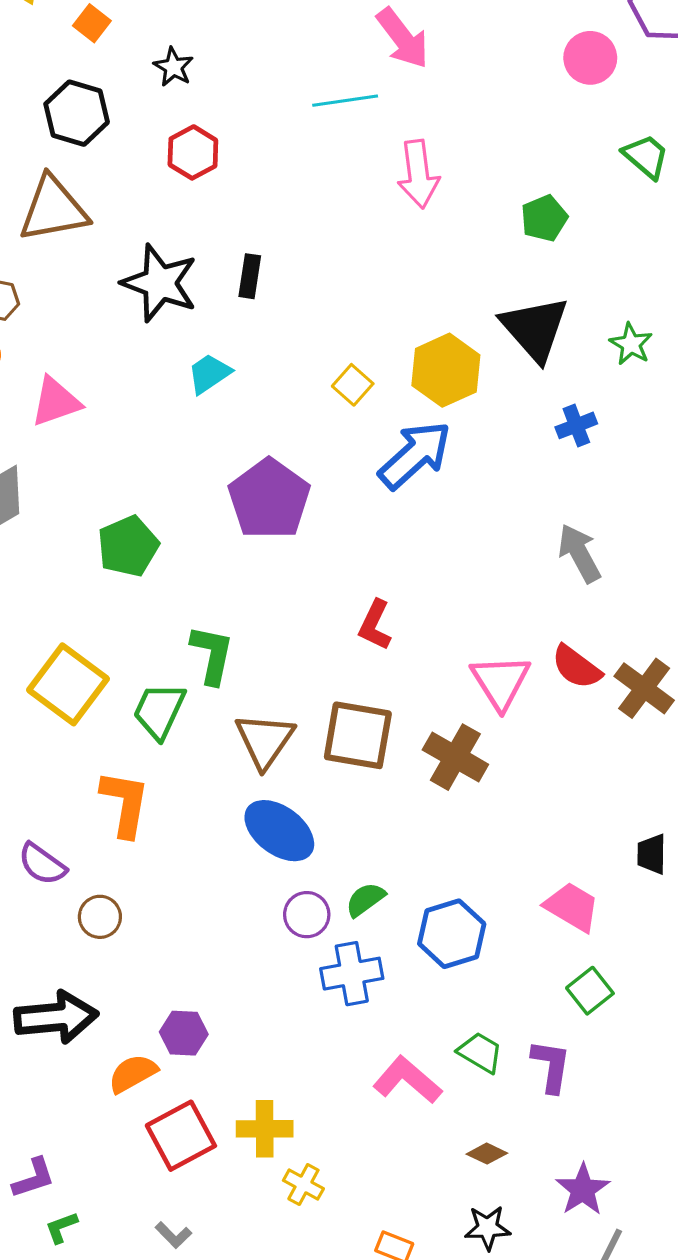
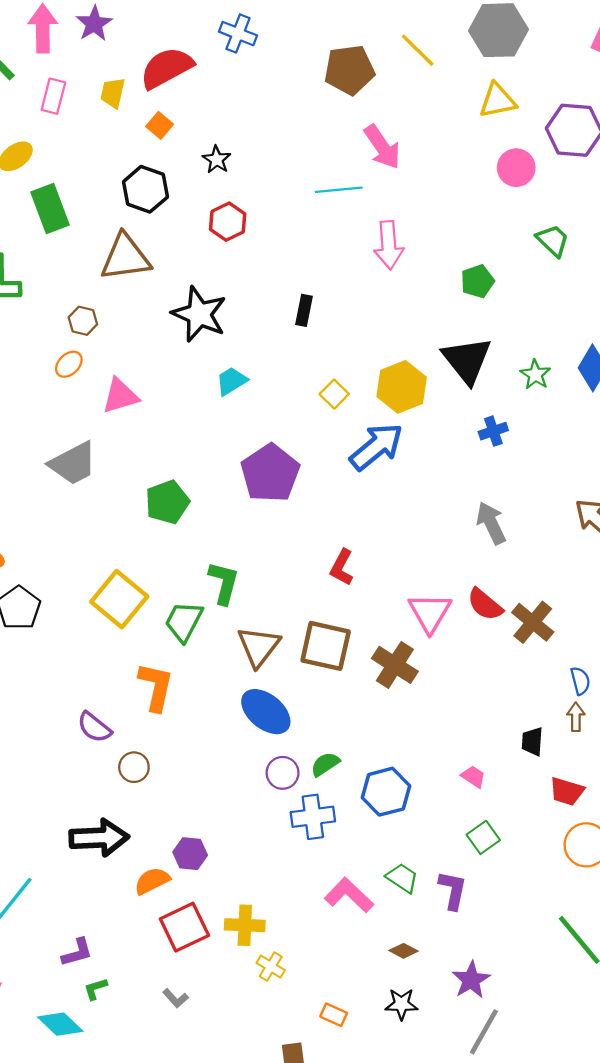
black rectangle: (250, 276) -> (304, 310), moved
pink trapezoid: (572, 907) -> (473, 777), size x0.6

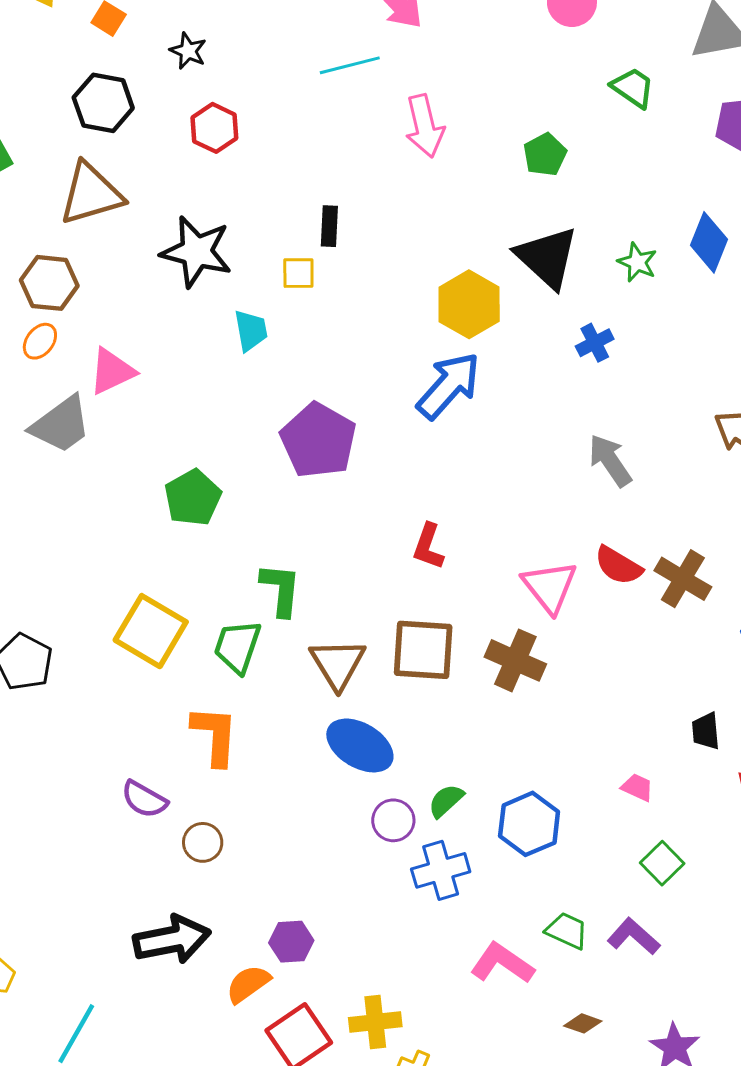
brown hexagon: (83, 321) -> (49, 283), size x1.5
cyan trapezoid: (231, 381) -> (251, 330), turned 120
yellow square: (334, 394) -> (298, 273), moved, turned -36
gray trapezoid: (73, 463) -> (61, 425), moved
purple L-shape: (453, 890) -> (634, 936), turned -51

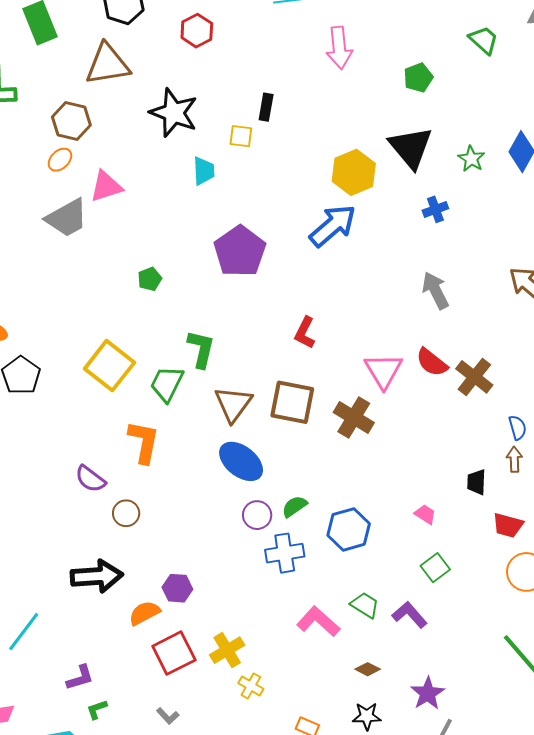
green pentagon: (193, 498) -> (150, 279), size x0.6
yellow cross: (375, 1022) -> (227, 650), turned -32

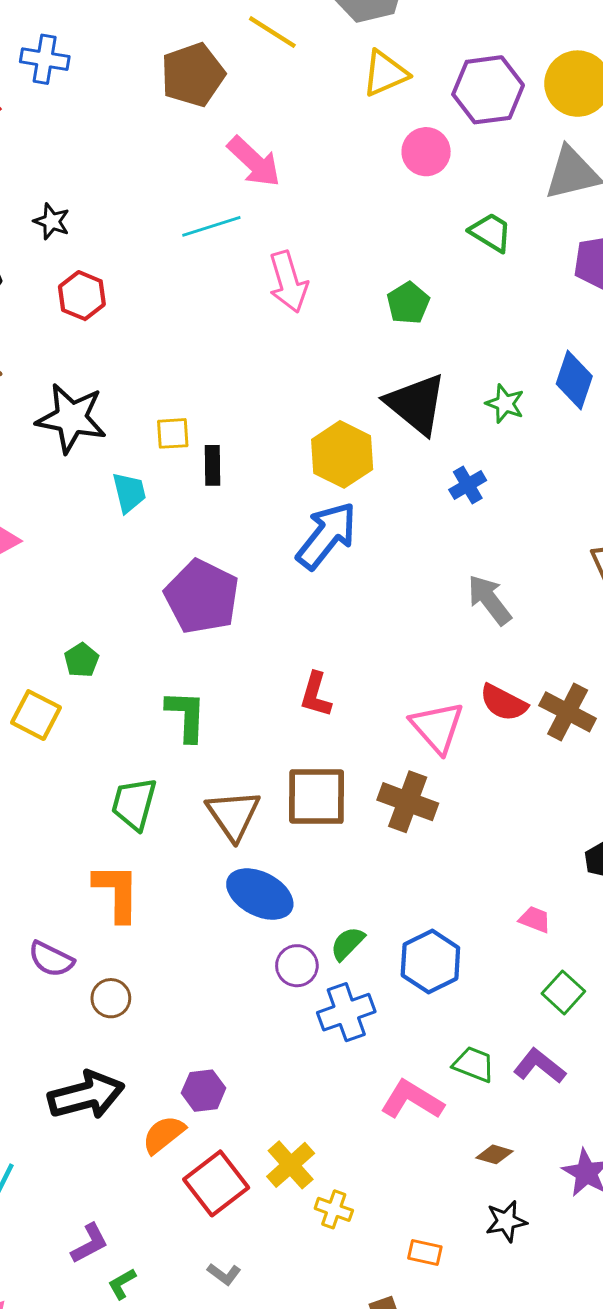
black rectangle: (266, 107) -> (213, 465), moved
green L-shape: (201, 349) -> (186, 716), moved
yellow square: (109, 366) -> (36, 715), moved, size x0.7

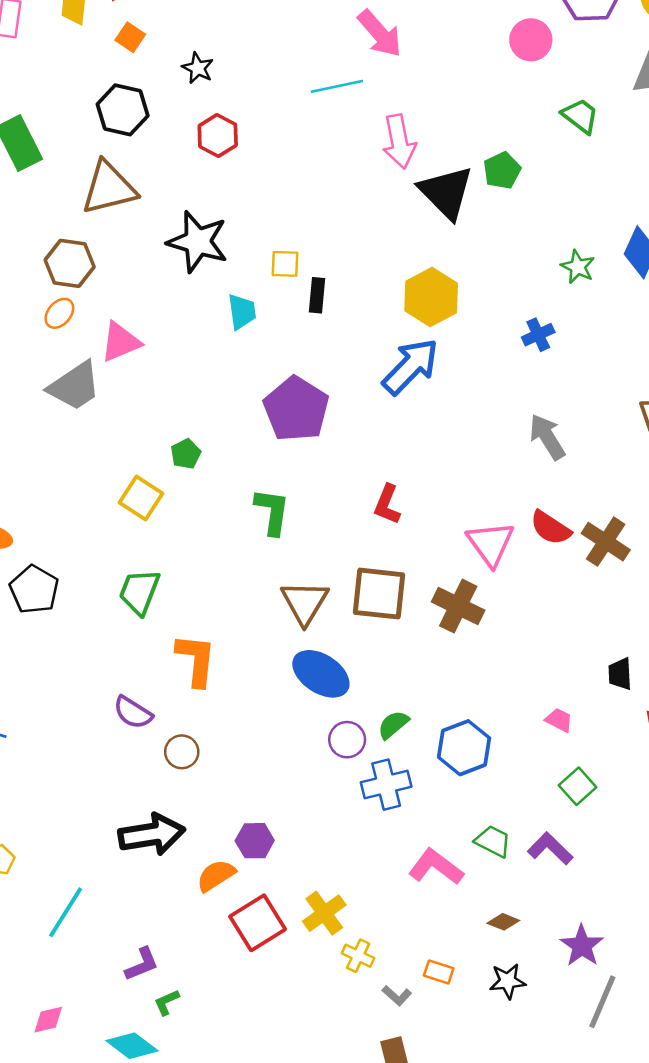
black triangle: (416, 404) -> (446, 192), moved
green trapezoid: (134, 804) -> (139, 592), moved
orange rectangle: (425, 1252) -> (439, 972), moved
gray L-shape: (224, 1274) -> (397, 996), moved

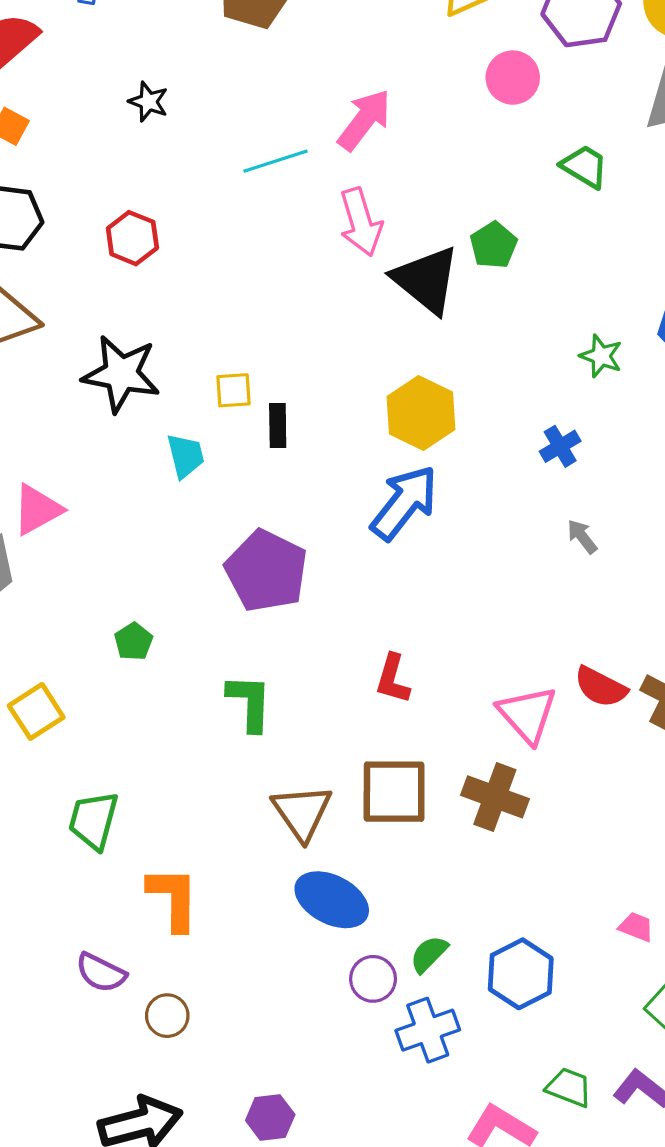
pink arrow: (380, 34) -> (364, 120), moved, turned -96
black star: (198, 68) -> (148, 102), moved
gray arrow: (547, 437) -> (582, 537), moved, size x0.6
yellow square: (141, 498) -> (36, 711), moved, turned 30

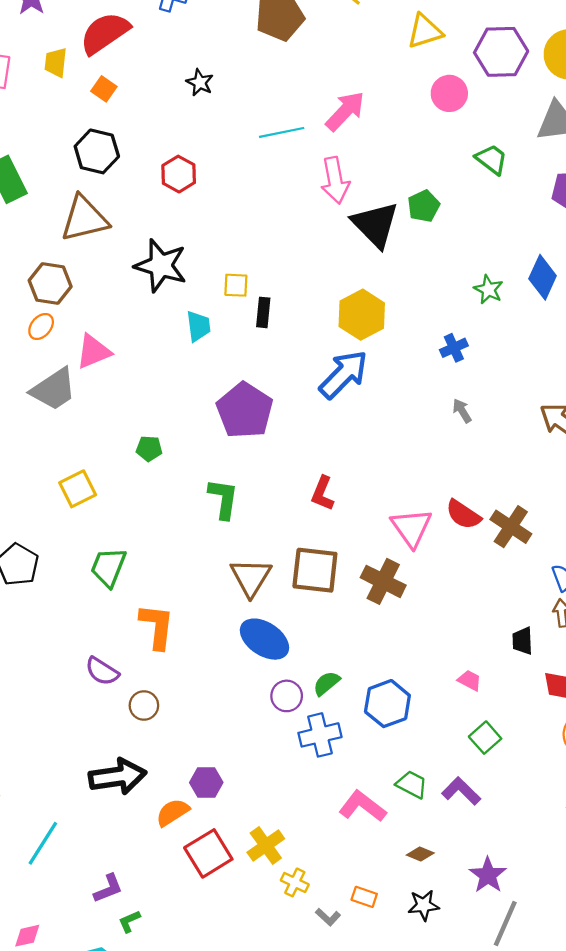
green pentagon: (134, 641) -> (149, 449), turned 30

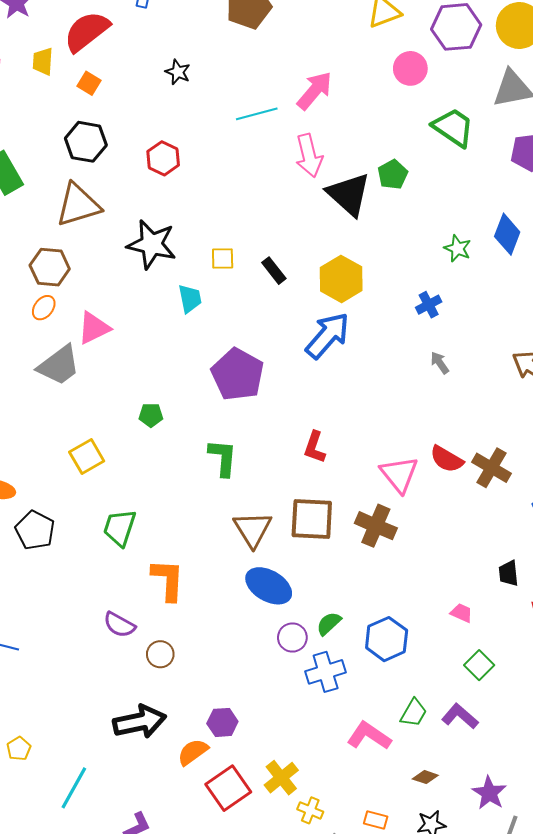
green trapezoid: (492, 159) -> (453, 127), size x1.4
black rectangle: (263, 312) -> (274, 271), moved, turned -40
green trapezoid: (412, 784) -> (414, 713), turned 96

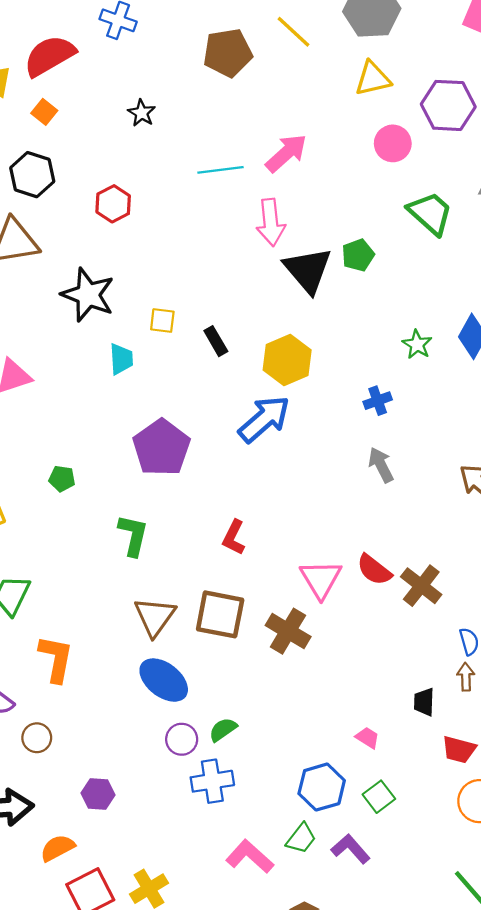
gray arrow: (440, 363) -> (381, 465), size x1.4
blue hexagon: (387, 639) -> (322, 787), moved
purple hexagon: (222, 722) -> (98, 794), moved

